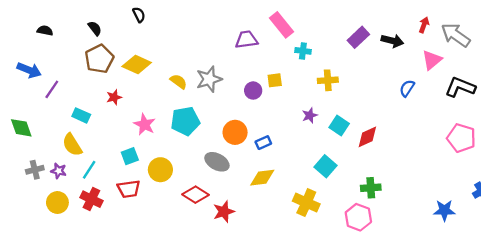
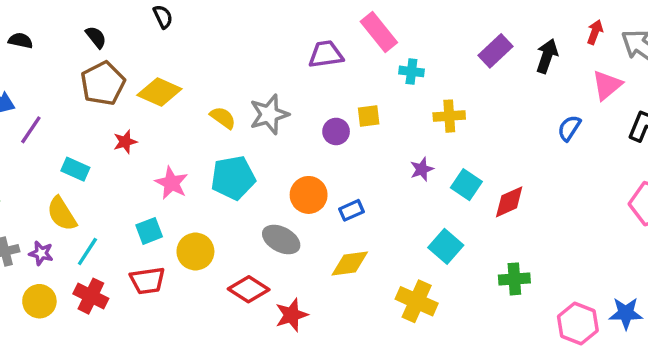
black arrow: (392, 41) -> (547, 56), turned -85
pink hexagon: (358, 217) -> (578, 324), moved

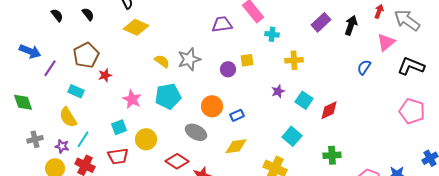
black semicircle: (21, 41) -> (57, 15), moved, turned 40
brown pentagon: (103, 83) -> (86, 55), moved
yellow diamond: (159, 92) -> (136, 27), moved
purple star: (41, 253) -> (62, 146), moved

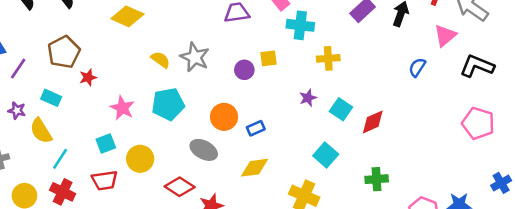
cyan cross: (272, 34) -> (300, 25), size x1.5
gray star: (189, 59) -> (195, 57), turned -30
purple star: (62, 146) -> (17, 110), moved

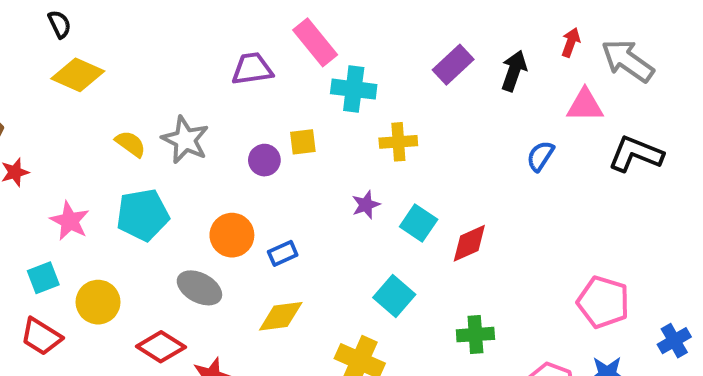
pink triangle: (445, 36) -> (585, 105), turned 40
pink pentagon: (478, 123) -> (603, 302), moved
red trapezoid: (105, 180) -> (41, 337), turned 40

